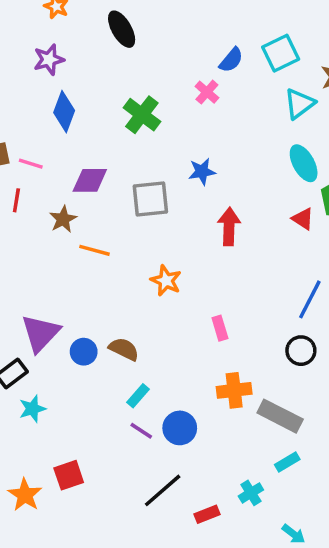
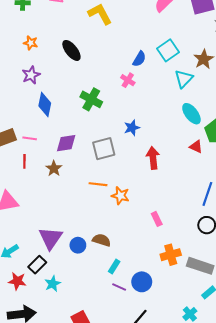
orange line: (94, 250) -> (98, 184), moved

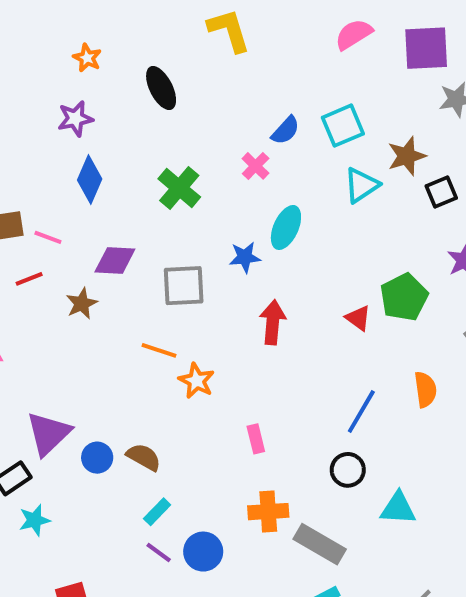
cyan ellipse: (191, 114) -> (286, 227), moved, turned 50
red line: (24, 161) -> (29, 279), turned 56

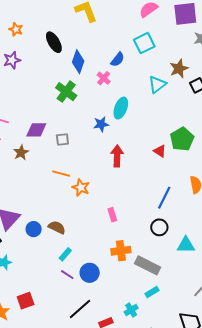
cyan square: (343, 126) -> (144, 43), moved
blue diamond: (90, 180) -> (78, 62), moved
gray square: (184, 286) -> (62, 139), moved, size x0.6

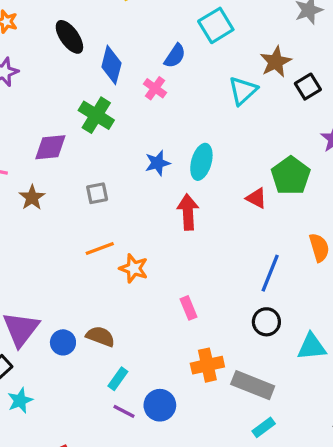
cyan ellipse: (121, 108) -> (201, 162), moved
purple diamond: (36, 130) -> (50, 147), moved
brown star: (21, 153) -> (32, 197), moved
orange line: (61, 174) -> (100, 249), turned -30

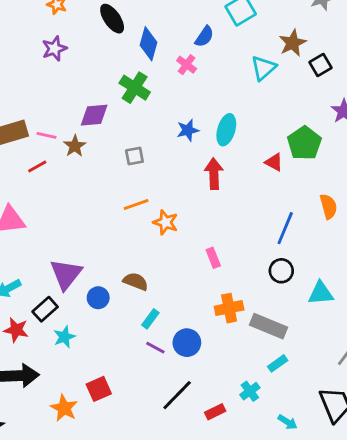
brown star: (32, 197) -> (75, 146), moved
blue circle: (63, 342) -> (98, 298), moved

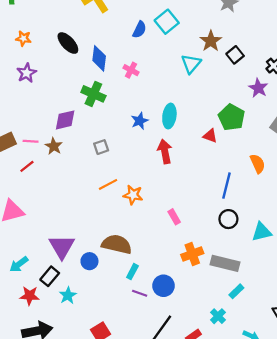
blue semicircle: (204, 37) -> (139, 30), moved
brown semicircle: (136, 282) -> (117, 244), size x1.5

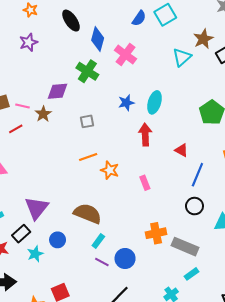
pink cross: (131, 70) -> (125, 55), size x1.5
red triangle: (210, 136) -> (181, 150), moved
pink rectangle: (174, 217) -> (145, 183), moved
blue circle: (89, 261) -> (58, 240), moved

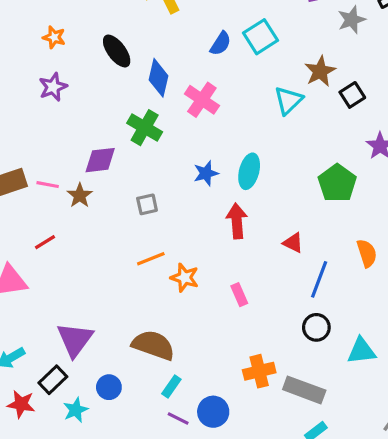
red line: (16, 129) -> (45, 242), moved

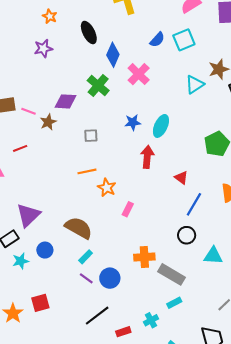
pink rectangle: (239, 295) -> (128, 209), moved, turned 40

